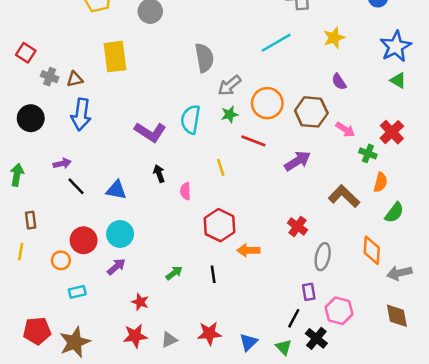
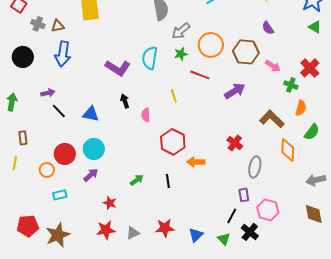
orange diamond: (372, 250) -> (288, 150), moved

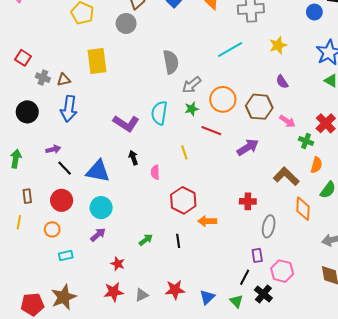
blue triangle: (91, 114) -> (98, 171), size x1.4
red cross: (235, 143) -> (248, 201), turned -35
red circle: (65, 154) -> (62, 200), moved
red pentagon: (28, 226) -> (32, 304), moved

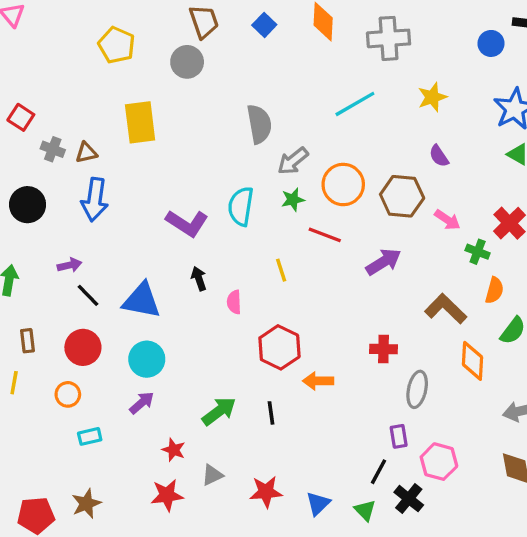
green arrow: (146, 240) -> (219, 411), size x1.5
gray triangle: (142, 295) -> (212, 475), moved
brown star: (64, 297) -> (86, 504), size x0.7

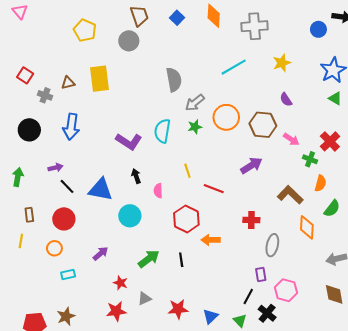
brown triangle: (86, 153) -> (68, 83), moved
red line: (325, 235) -> (214, 189), moved
cyan circle: (147, 359) -> (130, 216), moved

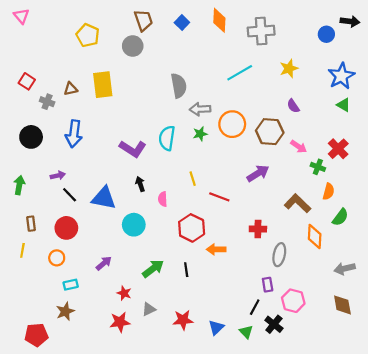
gray arrow: (195, 103) -> (200, 109), turned 36
brown star: (66, 316) -> (65, 311), moved

